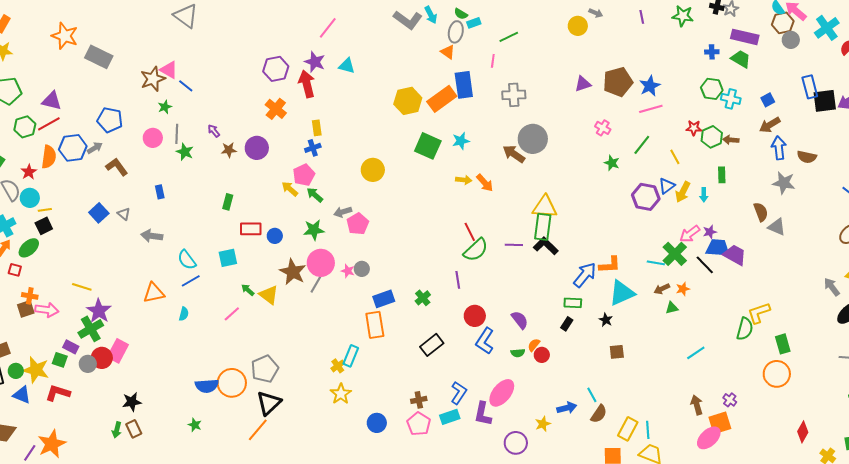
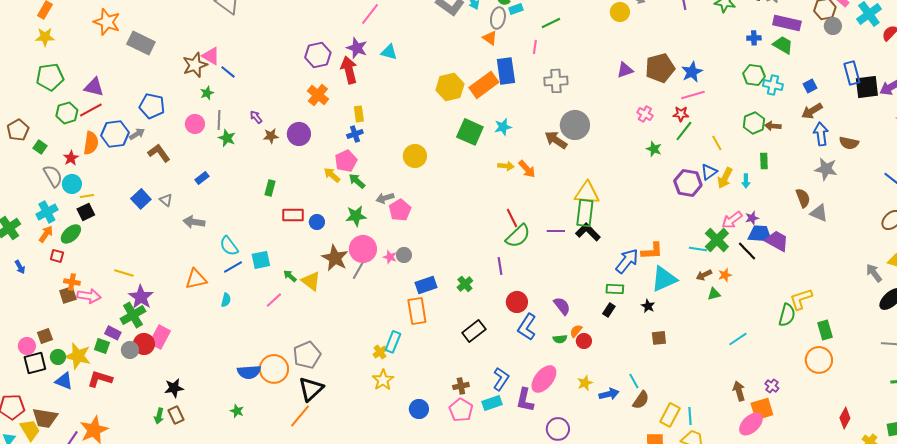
red star: (694, 128) -> (681, 114), moved
blue rectangle: (160, 192) -> (202, 178), turned 64
cyan square: (228, 258) -> (261, 260), moved
yellow star: (543, 424) -> (585, 383), moved

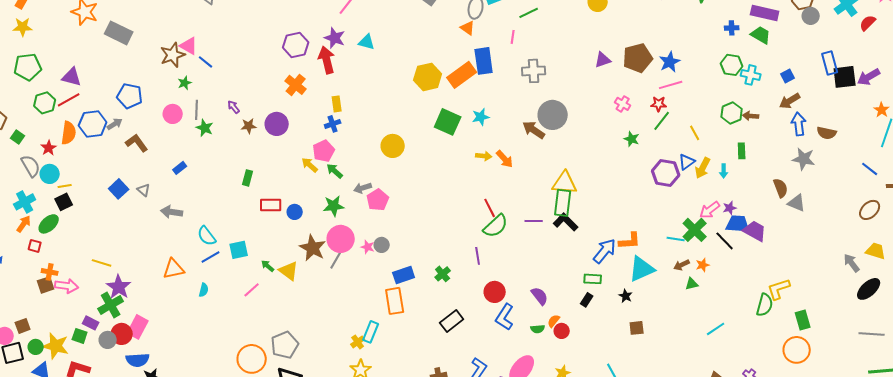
blue semicircle: (249, 372) -> (138, 360), moved

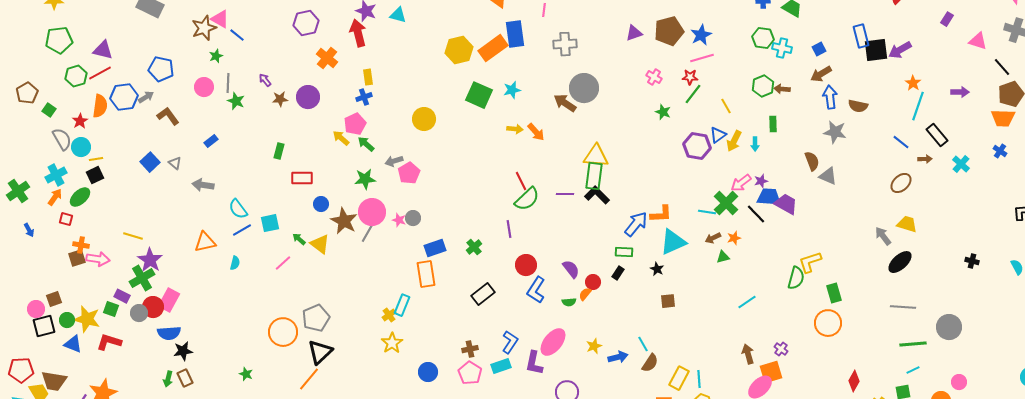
purple hexagon: (296, 45) -> (306, 23), moved
blue circle: (295, 212) -> (321, 204), moved
red circle: (562, 331) -> (593, 282), moved

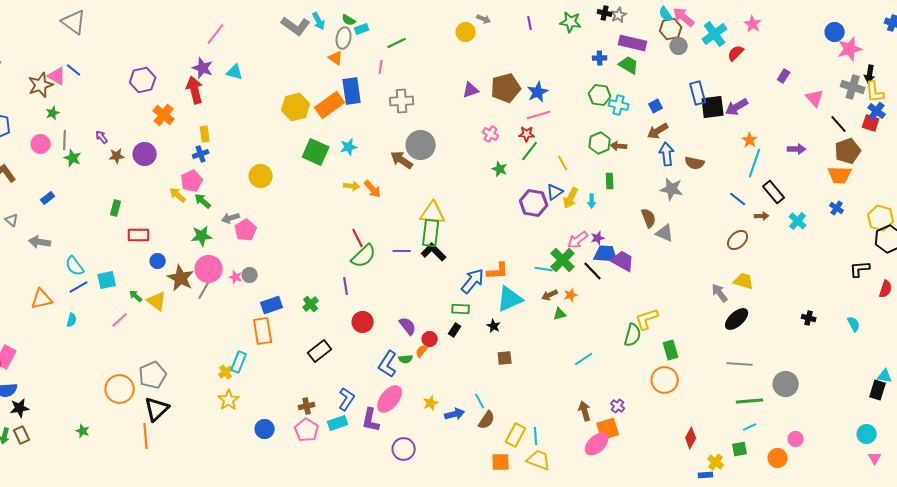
blue line: (237, 35) -> (74, 70), moved
pink triangle: (978, 41) -> (815, 98), turned 30
blue L-shape: (536, 290) -> (388, 364), moved
orange line: (309, 379) -> (146, 436), turned -45

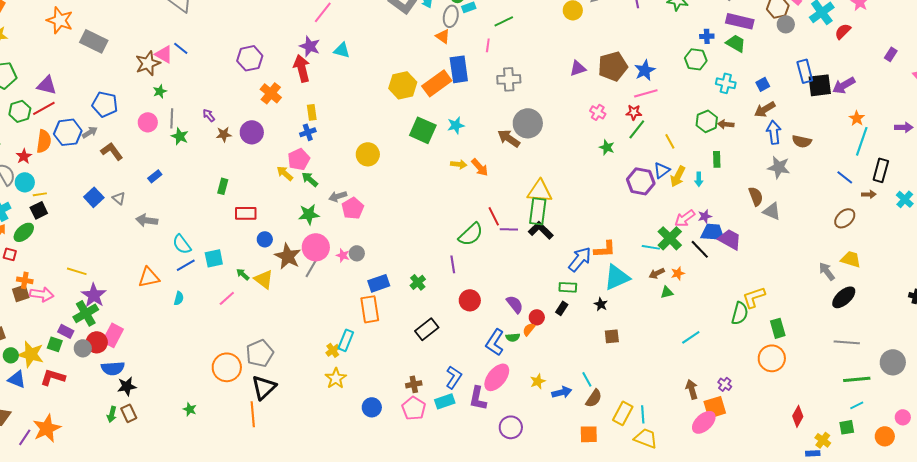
green hexagon: (600, 95) -> (696, 59), moved
black rectangle: (774, 192) -> (881, 170), turned 55
red line: (358, 238) -> (494, 216), moved
orange square: (501, 462) -> (589, 434), moved

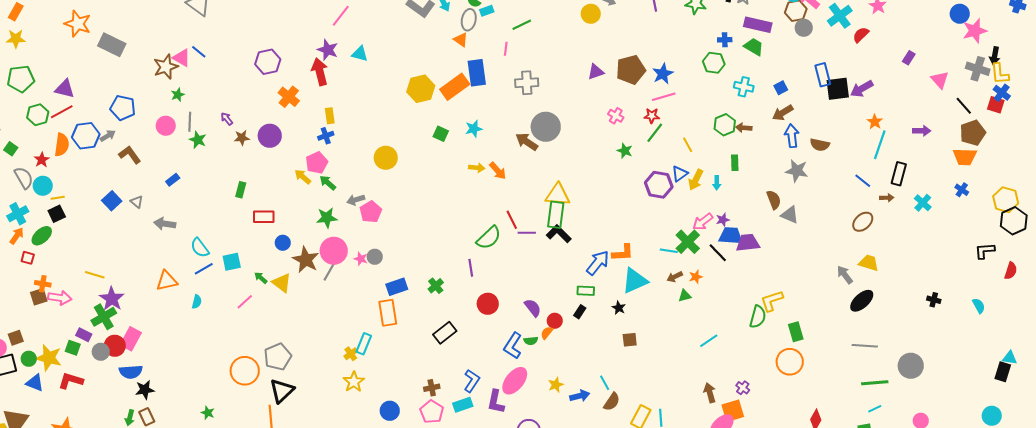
green square: (423, 130) -> (441, 134), size x0.6
purple trapezoid: (730, 239) -> (748, 243), turned -35

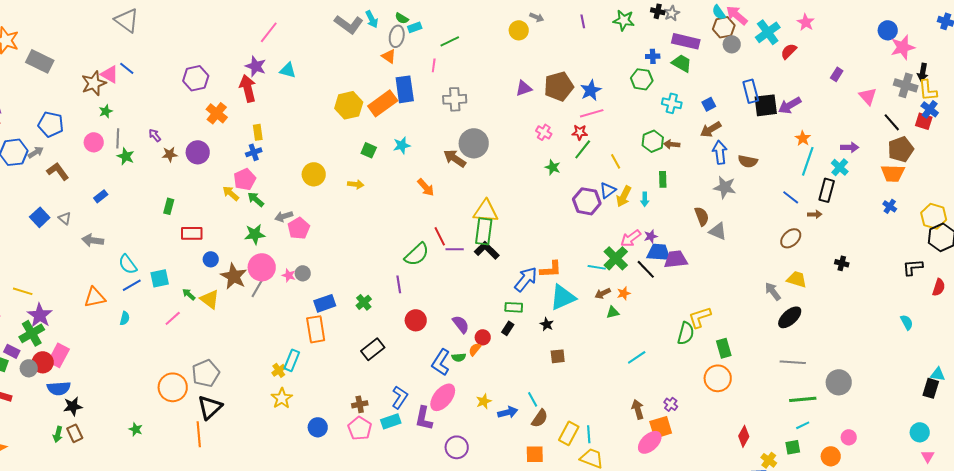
yellow arrow: (477, 168) -> (356, 184), moved
cyan cross: (923, 203) -> (840, 167), moved
black cross: (934, 300) -> (842, 263), moved

